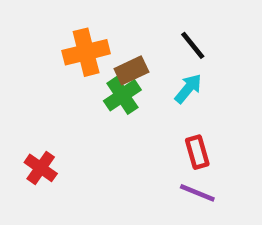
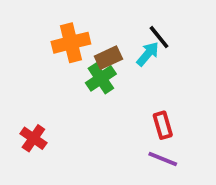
cyan arrow: (188, 89) -> (148, 54), moved

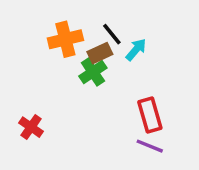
black line: (159, 37) -> (112, 34), moved
red rectangle: (163, 125) -> (150, 115), size x1.4

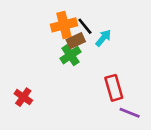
orange cross: (65, 39) -> (64, 25), moved
purple line: (150, 146) -> (130, 113), moved

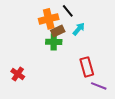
black line: (85, 26) -> (68, 11), moved
green cross: (71, 55) -> (54, 42), turned 35

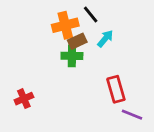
red cross: (18, 74) -> (24, 99), turned 32

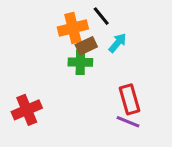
red cross: (24, 99) -> (27, 110), size x1.4
purple line: (132, 115) -> (128, 122), moved

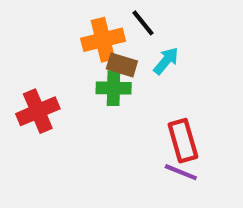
brown rectangle: (86, 46) -> (122, 65), turned 42
red cross: (27, 110) -> (38, 111), moved

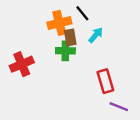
brown rectangle: (122, 65) -> (70, 37), turned 63
purple line: (181, 172) -> (119, 107), moved

